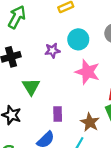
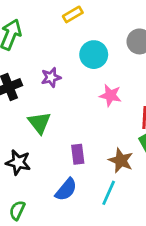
purple star: (52, 50) -> (51, 77), moved
pink star: (87, 72) -> (110, 95), size x0.7

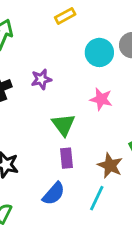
cyan circle: (94, 55) -> (99, 52), moved
green triangle: (39, 123) -> (64, 125), moved

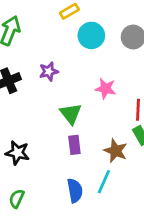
cyan circle: (99, 52) -> (91, 35), moved
blue semicircle: (54, 194) -> (75, 191), moved, turned -50

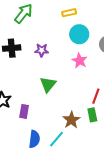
pink star: (105, 89) -> (80, 61), moved
purple rectangle: (74, 145) -> (24, 111), moved

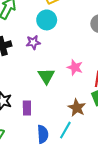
cyan circle: (79, 34) -> (47, 20), moved
pink star: (80, 61) -> (75, 67), moved

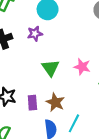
pink star: (75, 67) -> (82, 67), moved
brown star: (77, 108) -> (55, 102), moved

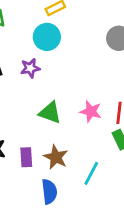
green triangle: (51, 68) -> (50, 113), turned -36
cyan line: (74, 123) -> (91, 173), moved

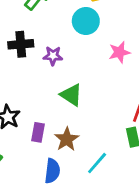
purple star: (30, 68) -> (53, 56), moved
pink star: (91, 111) -> (119, 52), moved, turned 30

